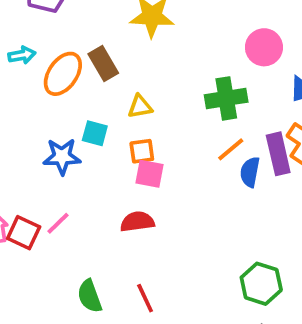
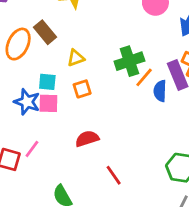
green cross: (226, 98) -> (129, 61), moved
blue star: (62, 156) -> (27, 102), turned 30
pink square: (149, 174) -> (48, 103), moved
red line: (145, 298) -> (114, 175), moved

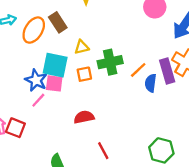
green cross: (129, 61) -> (110, 62), moved
cyan square: (47, 82) -> (55, 65), size x1.6
pink line: (32, 149) -> (38, 100), moved

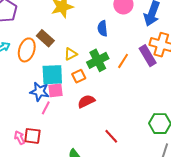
blue semicircle: (151, 83) -> (103, 28), moved
red semicircle: (84, 117) -> (86, 101), moved

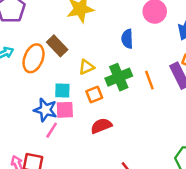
orange line: (123, 61) -> (149, 80), turned -56
cyan square: (52, 75) -> (62, 91), size x0.6

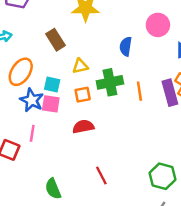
orange ellipse: (34, 58) -> (21, 72), moved
pink line: (52, 130) -> (32, 133), moved, turned -35

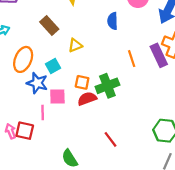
green cross: (110, 82) -> (107, 86), moved
cyan square: (52, 84) -> (53, 66), turned -32
orange square: (83, 95) -> (82, 82), moved, turned 32
pink square: (51, 104) -> (57, 97), moved

